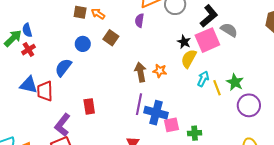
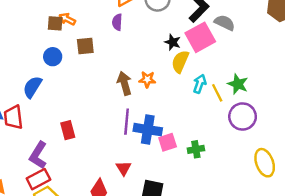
brown square: (80, 12) -> (55, 23), moved
brown square: (111, 38) -> (85, 46), turned -35
purple circle: (249, 105) -> (243, 117), moved

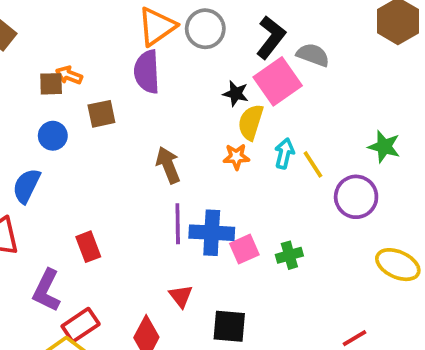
purple semicircle: (117, 22) -> (147, 72), size x1.6
orange star: (147, 79) -> (236, 157), moved
green star: (238, 84) -> (384, 147), moved
yellow ellipse: (265, 163) -> (398, 265), turned -40
red rectangle: (38, 179) -> (81, 325), moved

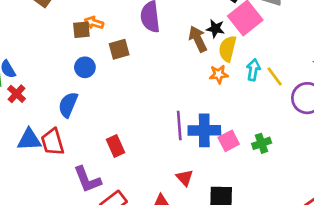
brown arrow: (168, 165) -> (198, 39), moved
purple L-shape: (47, 290) -> (87, 179), turned -44

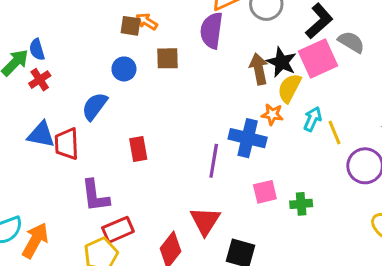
black star: (215, 29) -> (281, 62), size x1.4
blue cross: (204, 130) -> (248, 138), moved
red rectangle: (115, 146) -> (138, 149), moved
red triangle: (185, 178) -> (205, 221), size x1.5

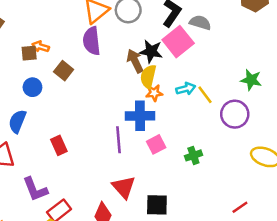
brown square: (168, 58) -> (64, 71), turned -36
yellow semicircle: (289, 88) -> (148, 76), moved
cyan arrow: (313, 119) -> (186, 89), turned 66
pink square: (265, 192) -> (156, 144), moved

